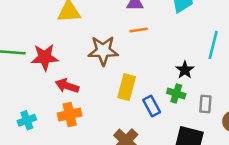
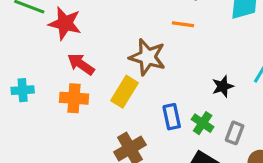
brown star: (103, 51) -> (147, 57), moved
yellow rectangle: (127, 87) -> (124, 92), moved
green cross: (176, 93) -> (203, 123), moved

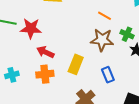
orange line: (183, 24) -> (105, 16), turned 32
brown star: (147, 57) -> (102, 40), moved
green cross: (203, 123) -> (127, 34), moved

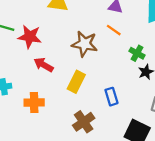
brown star: (102, 40) -> (85, 44), moved
orange cross: (45, 74) -> (34, 103), moved

